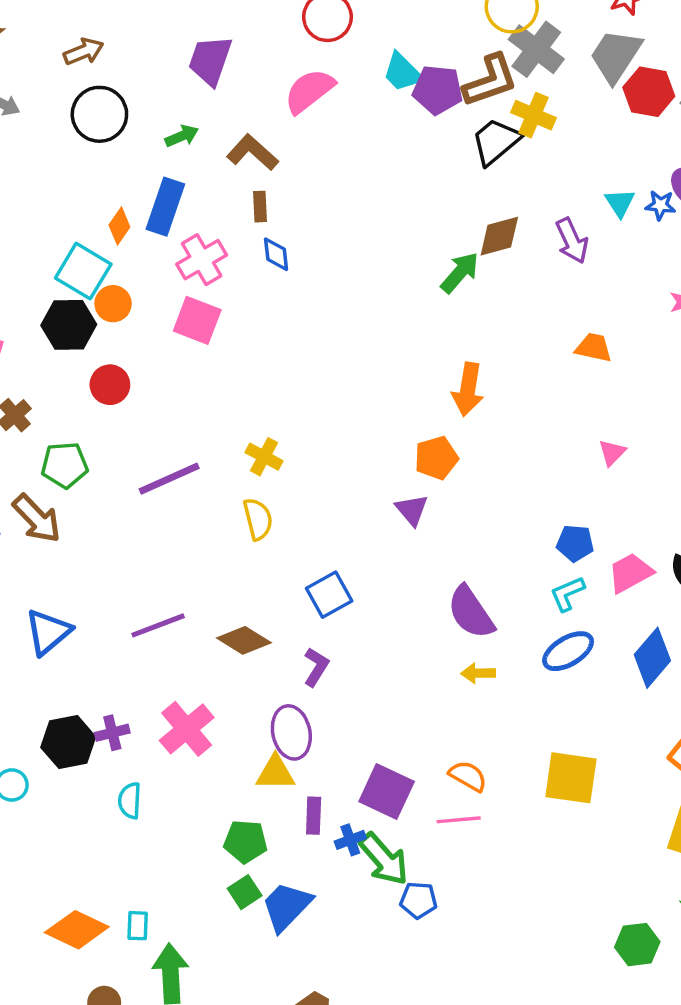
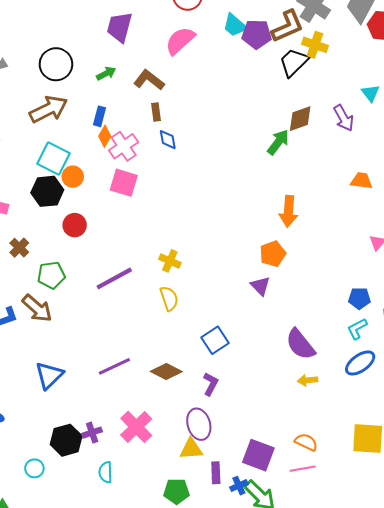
brown arrow: (84, 51) -> (49, 109), moved, size x1.6
blue rectangle: (165, 207) -> (100, 116), size x0.6
orange diamond: (119, 226) -> (105, 136), moved

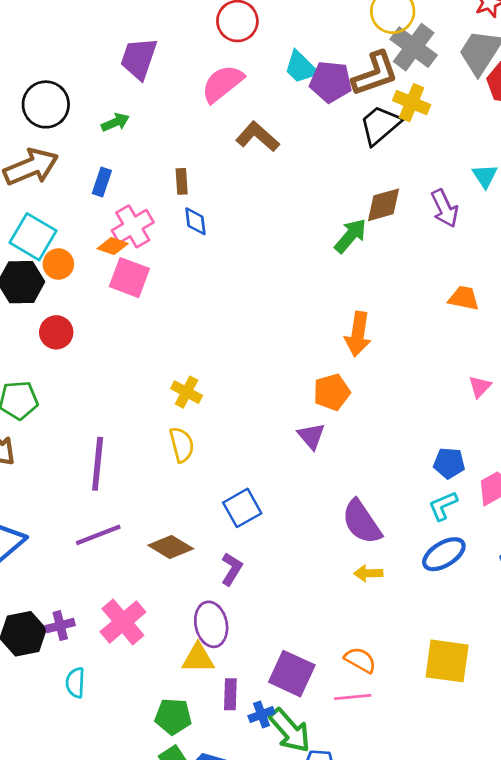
brown L-shape: (149, 80) -> (258, 137), moved
orange diamond: (105, 136) -> (113, 246), moved, turned 75
purple line: (114, 278) -> (98, 464), moved, turned -60

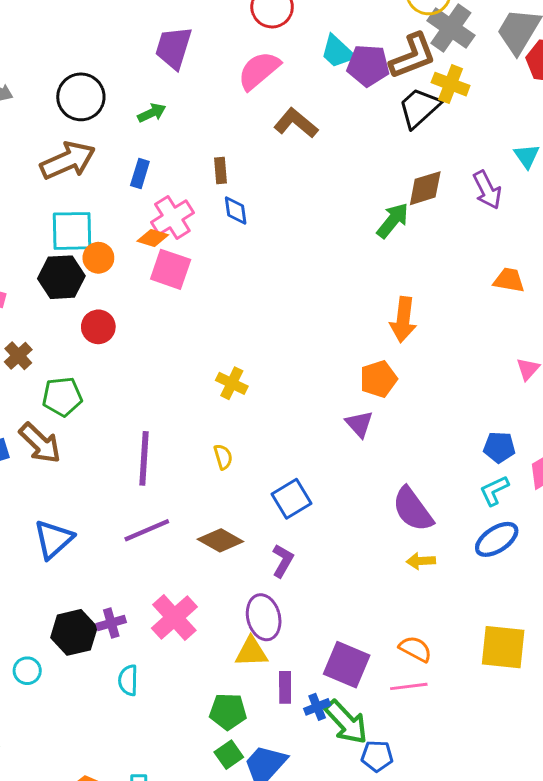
cyan square: (33, 237) -> (72, 231), turned -30
yellow semicircle: (182, 445) -> (223, 457), moved, size x0.7

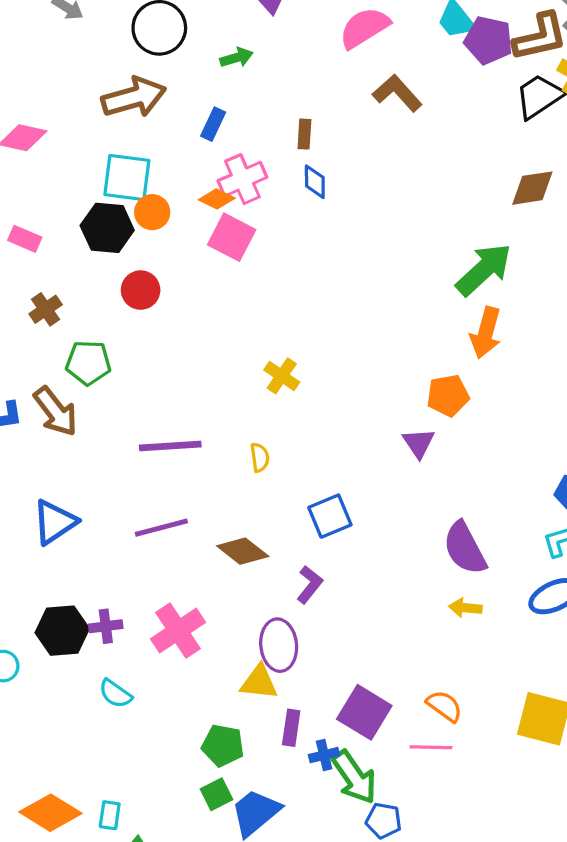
green arrow: (393, 220) -> (484, 270), moved, size x1.4
purple line: (144, 458) -> (170, 446), turned 74
cyan semicircle: (128, 680) -> (115, 694), turned -64

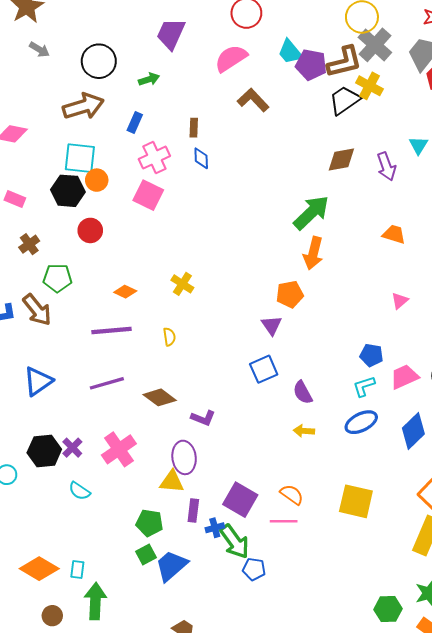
orange diamond: (217, 199) -> (125, 292), moved
blue square: (330, 516) -> (264, 369), moved
purple semicircle: (465, 548) -> (303, 392), size x0.7
purple L-shape: (310, 585) -> (203, 418), turned 75
purple cross: (106, 626) -> (72, 448), turned -36

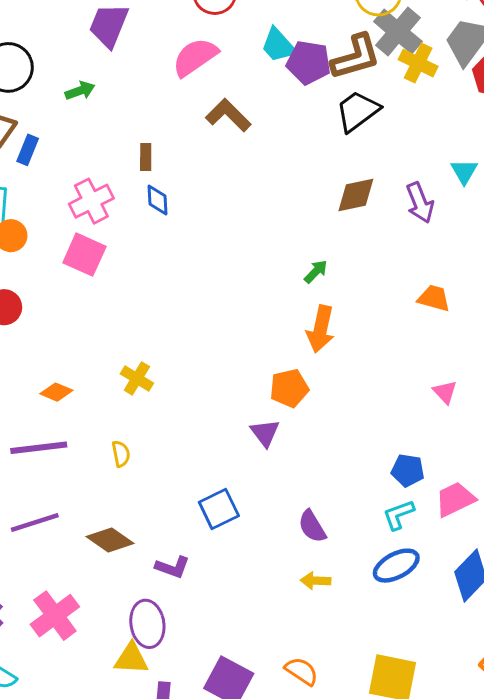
yellow cross: (369, 86) -> (418, 63), moved
blue rectangle: (135, 122) -> (28, 150), moved
green arrow: (311, 213) -> (316, 272), size x0.5
pink triangle: (400, 301) -> (445, 392), turned -30
blue square: (264, 369) -> (219, 509), moved

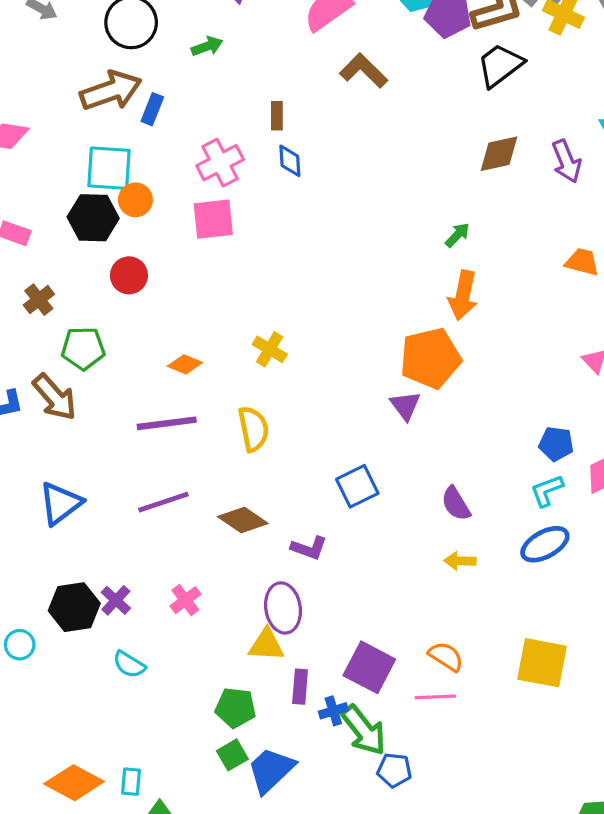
pink square: (84, 255) -> (213, 219), turned -30
orange pentagon: (289, 388) -> (430, 358), size x1.5
yellow semicircle: (121, 454) -> (253, 429), size x1.6
pink cross: (55, 616) -> (185, 600), size x0.6

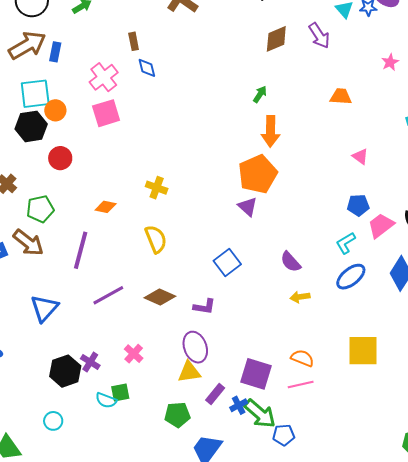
purple line: (167, 423) -> (81, 250), moved, turned -57
blue pentagon: (556, 444) -> (358, 205), moved
cyan circle: (20, 645) -> (53, 421), moved
purple rectangle: (300, 687) -> (215, 394), turned 45
green square: (232, 755) -> (120, 393), moved, turned 30

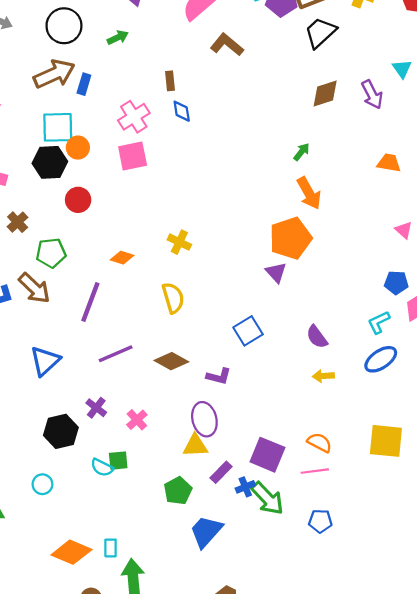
orange arrow: (271, 131) -> (309, 193), turned -36
purple cross: (90, 362) -> (96, 408), moved
green pentagon: (177, 415) -> (178, 491), turned -30
blue pentagon: (284, 435) -> (320, 521), moved

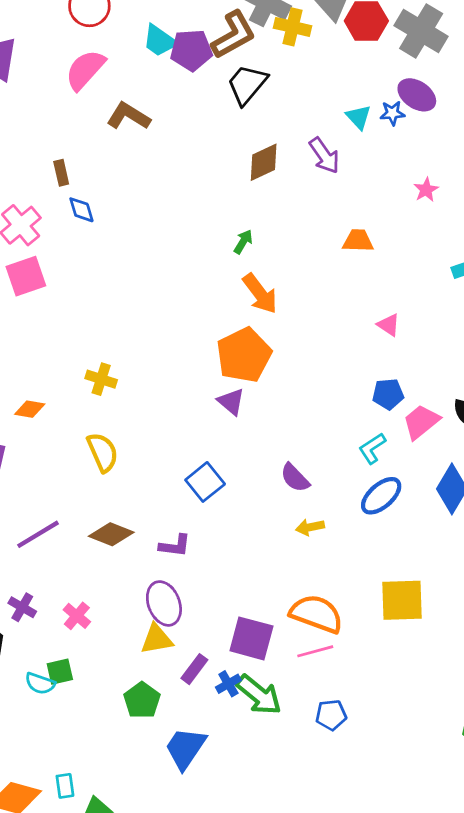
orange semicircle: (319, 443) -> (316, 614), size x1.6

